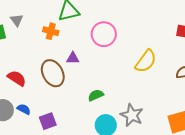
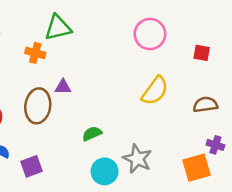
pink circle: (104, 34) -> (150, 34), moved
brown ellipse: (53, 73) -> (38, 106), turned 36

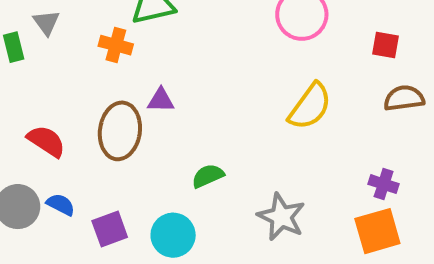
brown semicircle: (205, 105) -> (404, 98), moved
purple cross: (215, 145) -> (384, 184), moved
cyan circle: (105, 171) -> (173, 235), moved

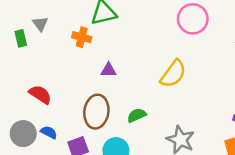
yellow semicircle: (310, 106) -> (173, 74), moved
brown ellipse: (120, 131) -> (96, 112), moved

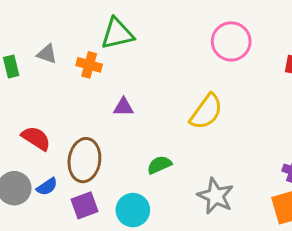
gray triangle: (40, 24) -> (47, 54), moved, turned -35
brown ellipse: (96, 112) -> (84, 160), moved
blue semicircle: (49, 132) -> (47, 187), turned 119

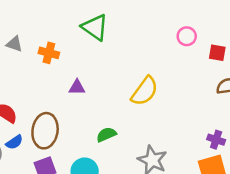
green triangle: (117, 34) -> (95, 27), moved, turned 48
pink circle: (231, 41) -> (187, 36), moved, size x0.6
blue semicircle: (47, 187) -> (14, 142), moved

